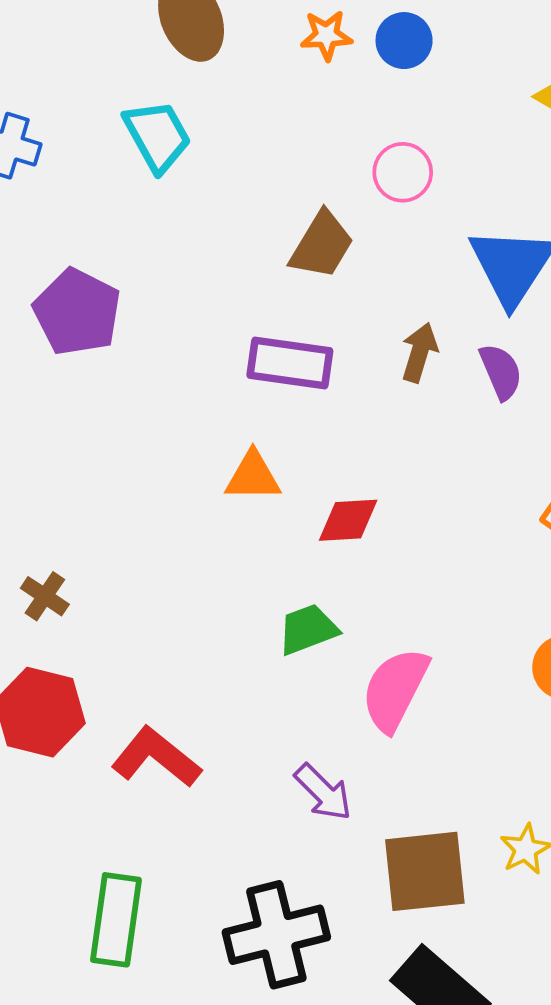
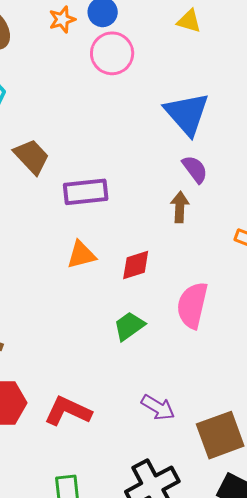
pink circle: (403, 172) -> (112, 53), moved, size x1.4
brown trapezoid: (322, 245) -> (32, 156), moved, turned -60
brown arrow: (419, 352) -> (180, 207), moved
pink semicircle: (395, 689) -> (192, 305), moved

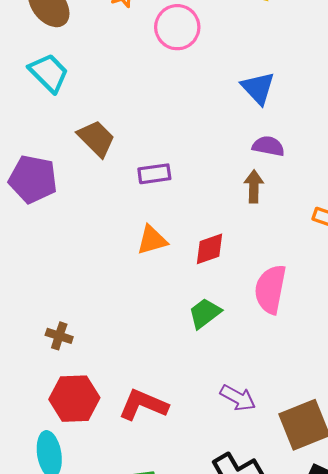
blue triangle: (187, 114) -> (258, 88), size x0.7
purple semicircle: (195, 169) -> (268, 146), turned -40
purple rectangle: (86, 192) -> (154, 174), size x0.7

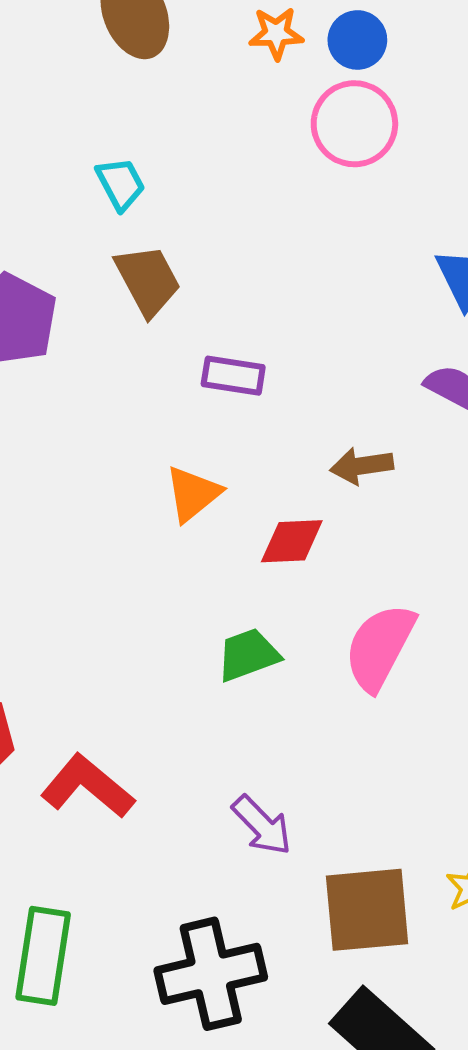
cyan trapezoid: (49, 73) -> (121, 184), moved, size x0.7
brown arrow: (254, 186) -> (362, 466), moved, turned -116
orange triangle: (152, 240) -> (193, 494), turned -40

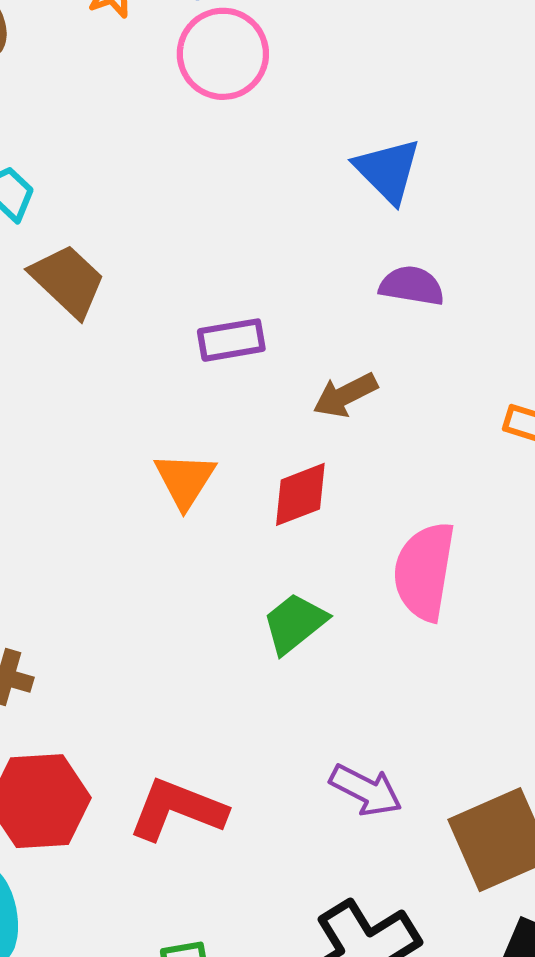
purple rectangle: (233, 376) -> (231, 340), moved

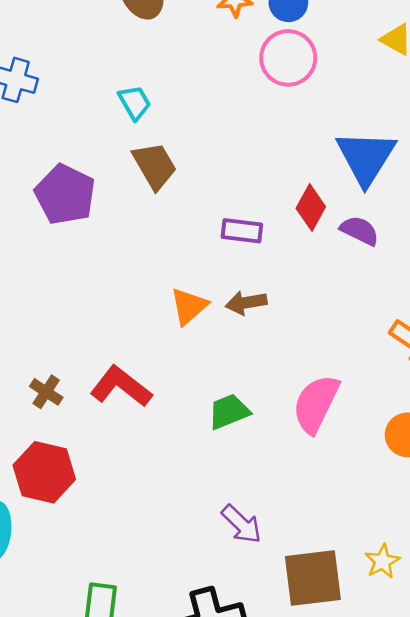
blue triangle: (388, 171) -> (366, 157), size x1.4
brown arrow: (345, 395) -> (246, 303), moved
red diamond: (300, 494) -> (311, 207), moved, turned -57
red L-shape: (177, 810) -> (121, 386), moved

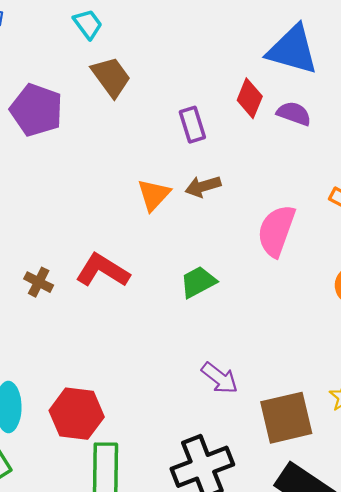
blue triangle: (366, 157) -> (293, 50), turned -40
purple rectangle: (242, 231) -> (192, 125), turned 72
pink semicircle: (316, 404) -> (276, 231), moved
red hexagon: (44, 472) -> (77, 414), moved

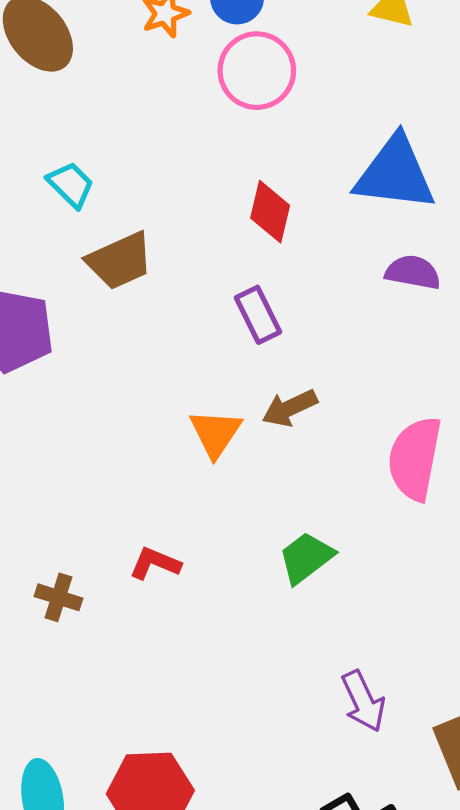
brown trapezoid: (111, 77) -> (120, 261), turned 111
red diamond: (250, 98) -> (270, 212), moved
red L-shape: (103, 270) -> (155, 563), size x0.6
purple arrow: (220, 378) -> (363, 701), turned 36

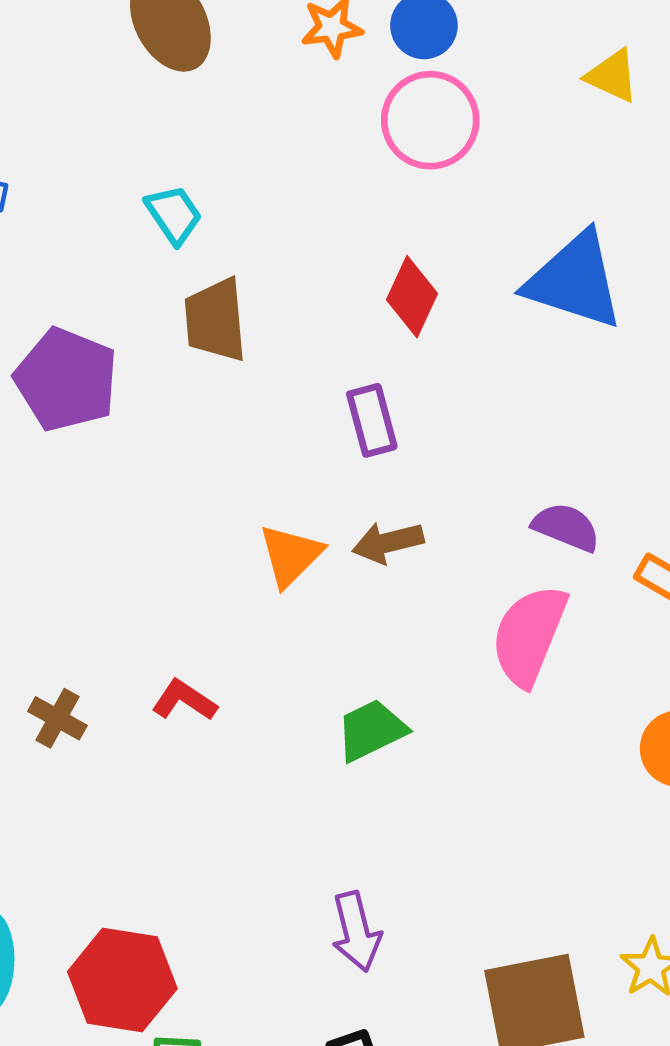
brown trapezoid: (120, 261) -> (215, 320), turned 98
purple semicircle: (413, 272) -> (566, 527), moved
purple arrow: (363, 701) -> (356, 932), moved

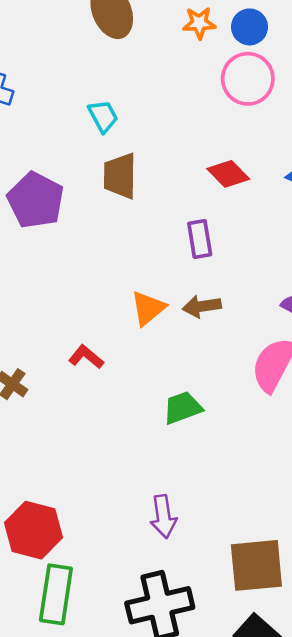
red diamond: (412, 297) -> (228, 174), turned -75
red L-shape: (184, 700) -> (86, 357), moved

